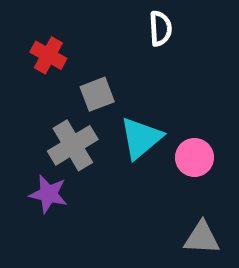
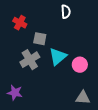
gray square: (97, 94) -> (40, 39), turned 32
purple star: (48, 194) -> (15, 93), moved

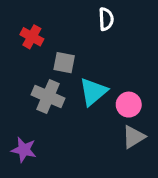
gray cross: (30, 60) -> (48, 97), turned -36
gray triangle: (83, 98) -> (134, 137), moved, turned -35

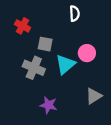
pink circle: (129, 105) -> (87, 53), moved
purple star: (24, 150) -> (48, 105), moved

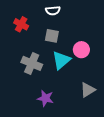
white semicircle: (74, 13) -> (53, 11), moved, turned 88
gray square: (45, 44) -> (52, 36), moved

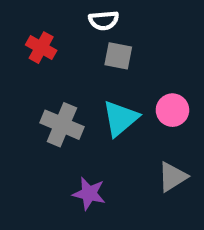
gray square: (52, 36) -> (118, 56), moved
pink circle: (81, 50) -> (172, 110), moved

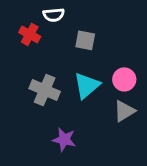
white semicircle: (104, 20) -> (54, 15), moved
gray triangle: (172, 177) -> (124, 111), moved

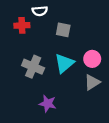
red cross: (30, 34) -> (22, 25), turned -32

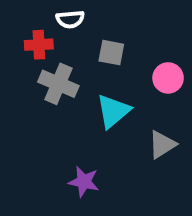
pink circle: (92, 59) -> (168, 78), moved
gray cross: (33, 67) -> (58, 84), moved

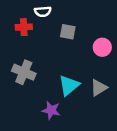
gray cross: (58, 84) -> (24, 72), moved
cyan triangle: (113, 111) -> (69, 85), moved

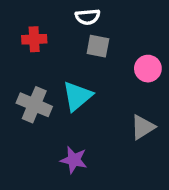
white semicircle: (43, 12) -> (88, 17), moved
cyan triangle: (69, 85) -> (77, 96), moved

